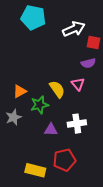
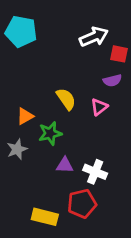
cyan pentagon: (33, 17) -> (21, 31), moved
pink triangle: (78, 84) -> (99, 107), turned 32
yellow semicircle: (57, 89) -> (66, 99), moved
white cross: (77, 124) -> (95, 172), moved, turned 30

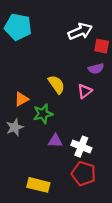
red pentagon: (82, 204) -> (84, 174), moved, turned 30

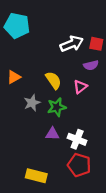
white arrow: (80, 31) -> (72, 44), moved
orange triangle: (21, 99) -> (14, 77), moved
green star: (43, 114) -> (57, 107), moved
gray star: (15, 127) -> (32, 103), moved

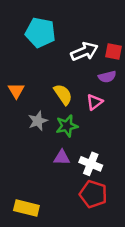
cyan pentagon: (17, 26) -> (40, 33), moved
orange triangle: (14, 77) -> (16, 91), turned -32
yellow rectangle: (36, 176) -> (26, 208), moved

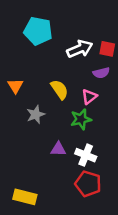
green star: (67, 126) -> (81, 119), moved

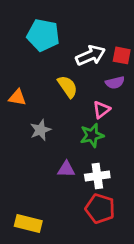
orange triangle: (15, 86) -> (17, 97), turned -49
yellow semicircle: (59, 89) -> (68, 87), moved
white cross: (86, 155) -> (97, 176), turned -30

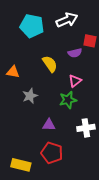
white arrow: (91, 55) -> (67, 20), moved
purple semicircle: (115, 83) -> (75, 53), moved
white cross: (97, 176) -> (86, 128), moved
red pentagon: (100, 209) -> (52, 153), moved

